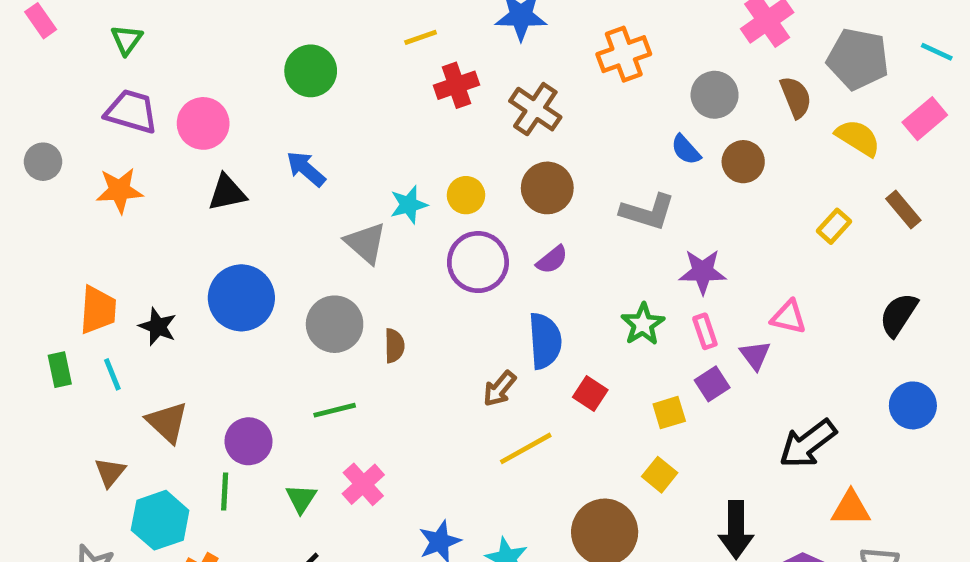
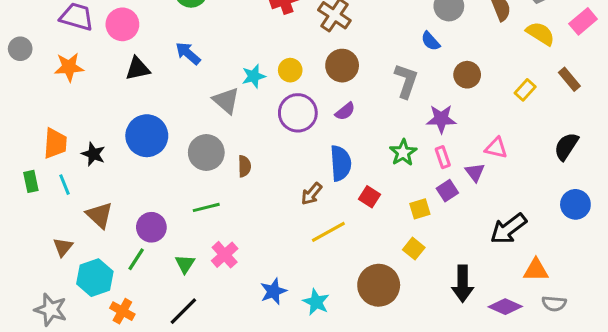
brown circle: (743, 162) -> (467, 75), moved
gray L-shape: (648, 212) -> (406, 81), turned -88
green line: (225, 491) -> (136, 259), turned 30

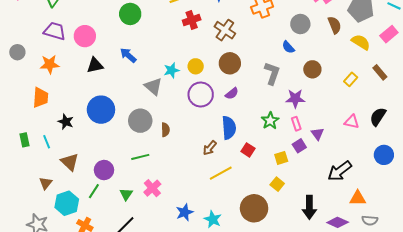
orange trapezoid: (55, 143) -> (41, 98), moved
pink triangle: (496, 148) -> (352, 122), moved

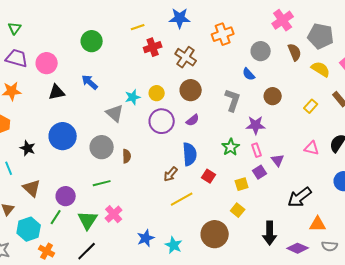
green triangle: (126, 194) -> (88, 220), size x1.5

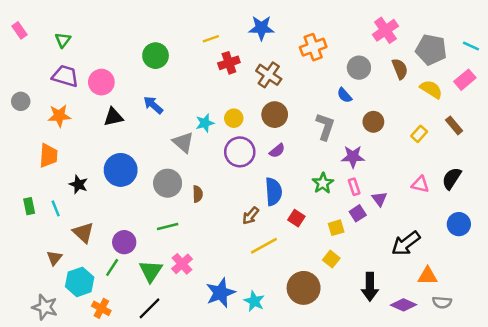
blue star: (146, 238) -> (221, 293), size x1.4

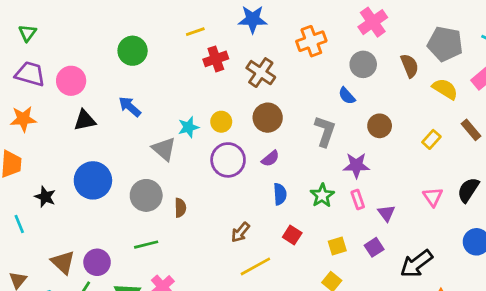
pink cross: (385, 30) -> (373, 22), moved
pink triangle: (420, 184) -> (433, 197), turned 42
blue semicircle: (273, 192) -> (280, 194), moved, size x0.7
purple square: (358, 213) -> (374, 247), moved
brown triangle: (83, 233) -> (63, 262), moved

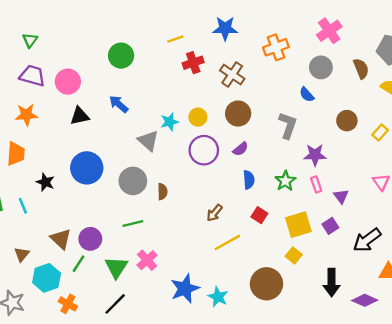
brown circle: (380, 126) -> (347, 121), moved
yellow square: (337, 246) -> (298, 225), size x1.6

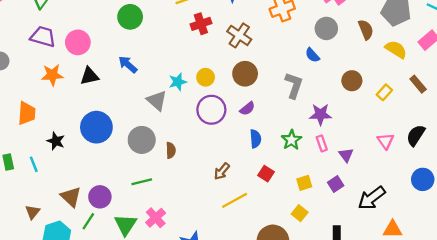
orange star: (26, 115) -> (52, 75), moved
yellow square: (298, 225) -> (304, 183), size x0.6

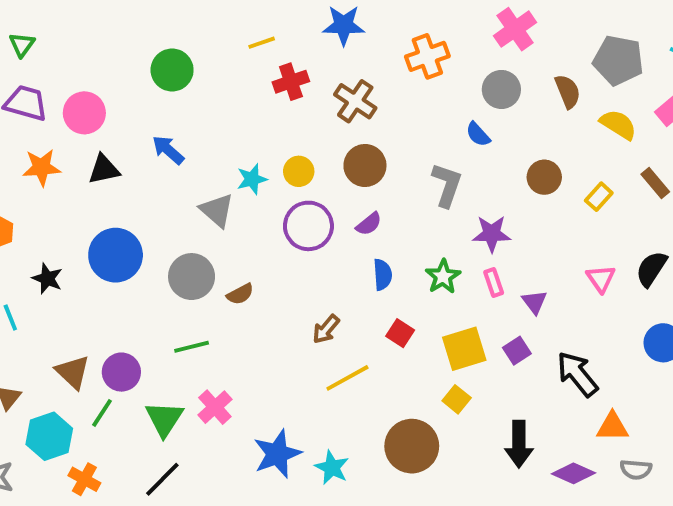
brown semicircle: (171, 150) -> (240, 294), turned 63
yellow square: (304, 183) -> (464, 349), size x1.6
black arrow: (372, 198) -> (577, 374), turned 88

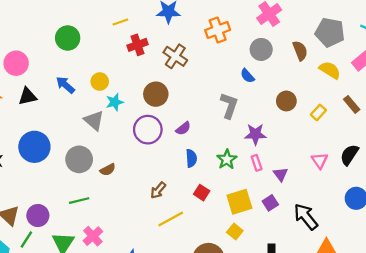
brown circle: (365, 165) -> (156, 94), moved
yellow circle: (299, 171) -> (100, 82), moved

